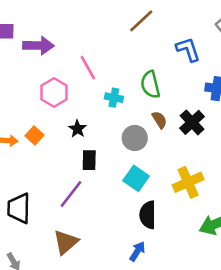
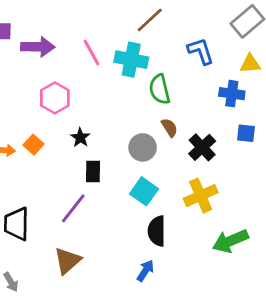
pink line: (88, 68) -> (92, 53), moved
cyan cross: (114, 98) -> (131, 60), moved, size x1.6
black cross: (192, 122) -> (202, 147), moved

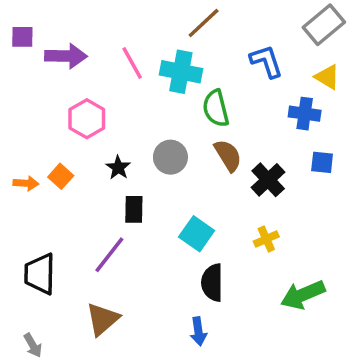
yellow triangle: (250, 64) -> (327, 77), turned 35
brown semicircle: (169, 128) -> (228, 155), size x1.4
gray circle: (143, 147) -> (170, 157), moved
yellow cross: (201, 196) -> (266, 239), size x0.6
blue arrow: (145, 271) -> (198, 331), turned 140

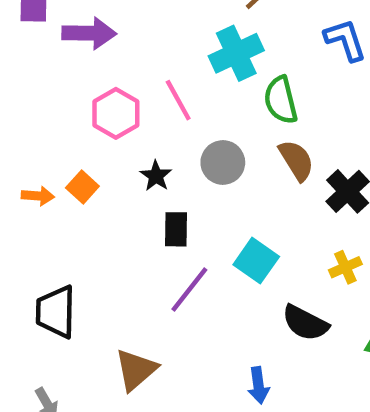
pink line: (132, 63) -> (178, 100), moved
cyan cross: (181, 72) -> (236, 53), turned -36
purple line: (109, 255) -> (189, 289), moved
black semicircle: (212, 283) -> (305, 323), moved, turned -63

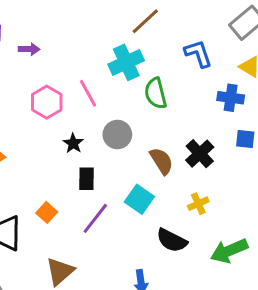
purple arrow: (89, 33) -> (29, 49), size x0.6
brown semicircle: (296, 160) -> (161, 161), moved
orange square: (82, 187) -> (47, 212), moved

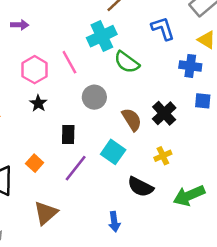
green semicircle: (156, 93) -> (127, 62), turned -40
black star: (73, 143) -> (38, 103), moved

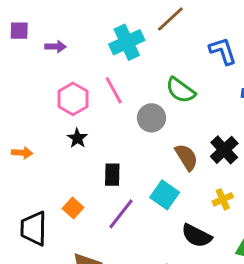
cyan cross: (102, 36) -> (127, 42), moved
gray circle: (94, 97) -> (151, 118), moved

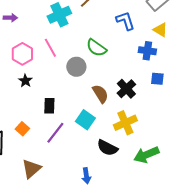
yellow cross: (223, 199) -> (125, 123), size x1.6

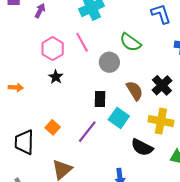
purple arrow: (10, 18) -> (40, 11), turned -64
black rectangle: (49, 106) -> (100, 99), moved
yellow cross: (125, 123) -> (161, 121), turned 35

